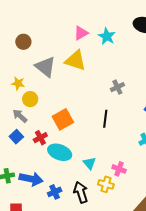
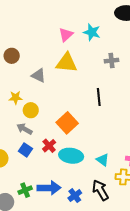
gray triangle: (45, 67) -> (39, 75), size x0.7
gray cross: (117, 87) -> (111, 61), moved, turned 32
black line: (105, 119) -> (99, 97), moved

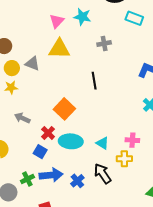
yellow circle: (31, 110) -> (12, 68), moved
blue square: (25, 150) -> (40, 152), moved

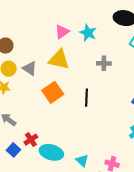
orange square: (64, 109) -> (53, 92), moved
blue square: (40, 152) -> (13, 150), moved

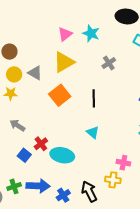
yellow triangle: (59, 60) -> (64, 62), turned -40
gray cross: (104, 63) -> (109, 63), turned -32
cyan triangle: (82, 161) -> (93, 132), moved

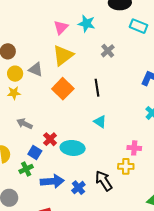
green cross: (14, 186) -> (26, 169), moved

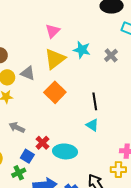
cyan star: (87, 24) -> (82, 50), moved
gray cross: (108, 51) -> (111, 55), moved
black line: (97, 88) -> (95, 101), moved

